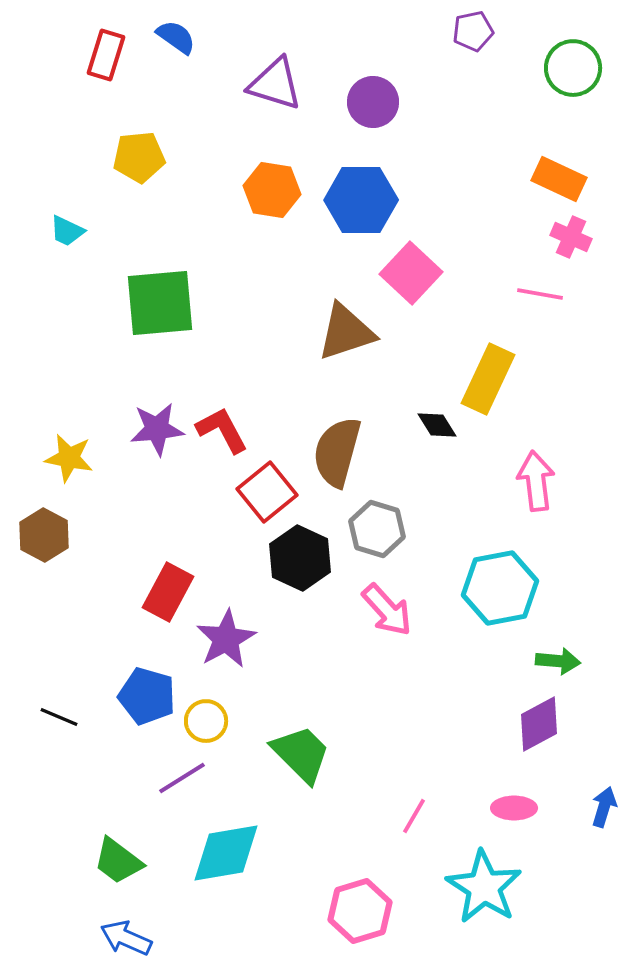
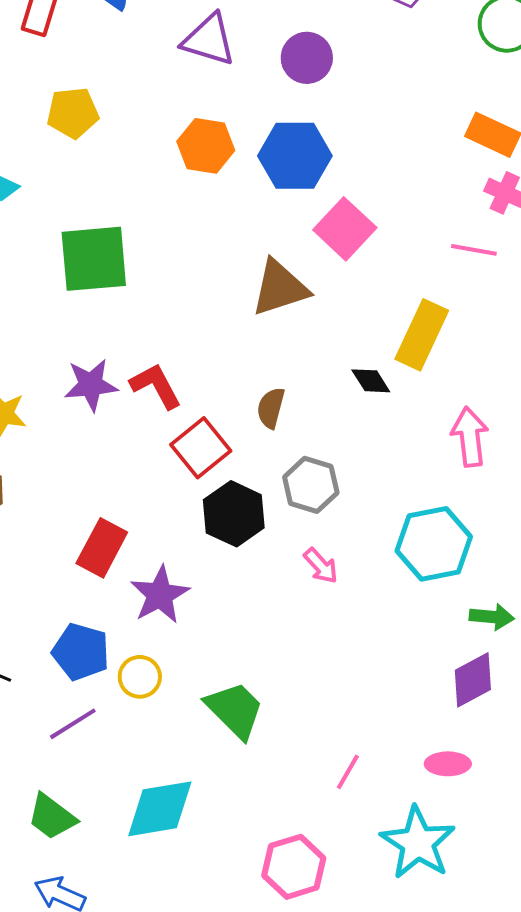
brown semicircle: (337, 452) -> (271, 408), size x0.6
pink arrow: (387, 610) -> (321, 566), size x0.7
purple line: (182, 778) -> (73, 724), moved

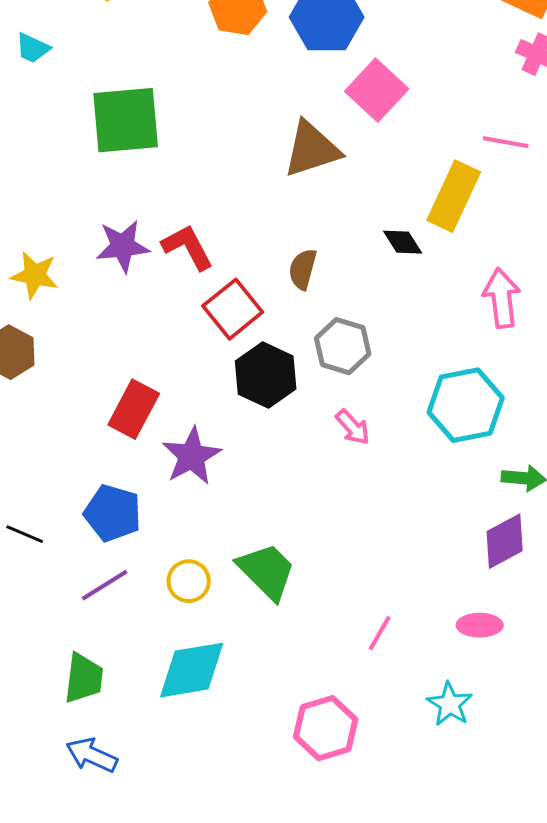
pink line: (474, 250) -> (506, 142), moved
yellow circle: (140, 677) -> (189, 581), moved
green trapezoid: (52, 817) -> (84, 678), turned -120
cyan star: (418, 843) -> (450, 704), size x0.6

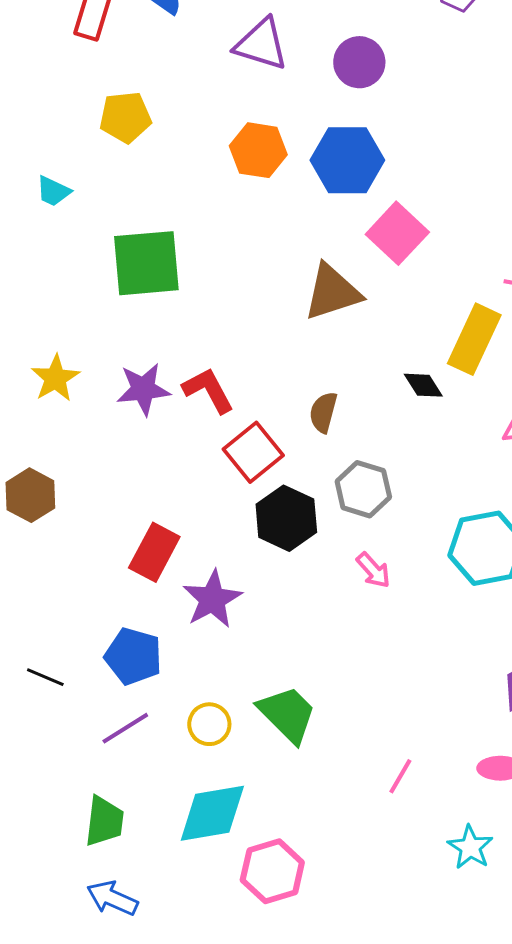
yellow star: (35, 275) -> (55, 378), moved, turned 30
pink hexagon: (326, 728) -> (272, 871), moved

